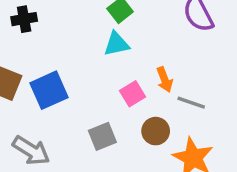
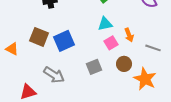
cyan triangle: (117, 44) -> (105, 24), moved
gray line: (191, 103) -> (153, 48), moved

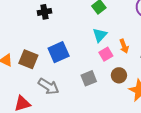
cyan triangle: (105, 24) -> (100, 35), turned -35
brown square: (39, 37) -> (28, 59), moved

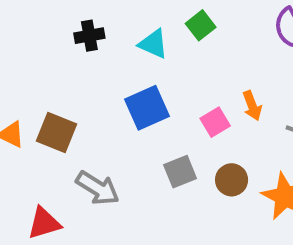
cyan triangle: (100, 35) -> (153, 44), moved, turned -49
blue square: (59, 52) -> (147, 108), moved
brown circle: (119, 75) -> (232, 180), moved

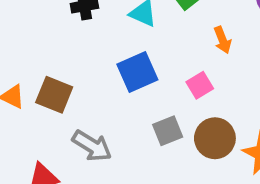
orange arrow: (252, 106) -> (223, 40), moved
brown circle: (232, 180) -> (215, 138), size x1.4

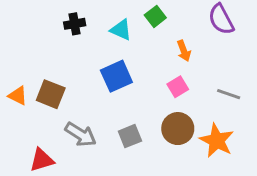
pink square: (200, 85) -> (178, 87), moved
gray square: (168, 131) -> (130, 136), moved

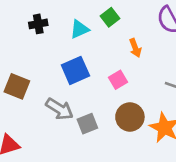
cyan triangle: (121, 30) -> (79, 29), turned -48
pink square: (178, 87) -> (118, 80), moved
gray arrow: (81, 135) -> (59, 109), moved

